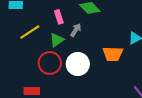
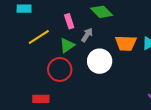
orange trapezoid: (113, 54) -> (126, 43), moved
white circle: (78, 64) -> (100, 61), moved

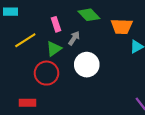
orange trapezoid: (126, 43) -> (122, 26), moved

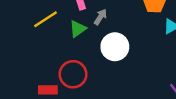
red circle: (46, 73) -> (73, 74), moved

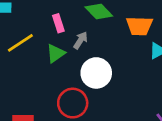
red circle: (73, 74) -> (73, 103), moved

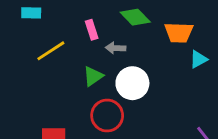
gray arrow: (81, 40) -> (116, 48), turned -120
green triangle: (56, 53) -> (93, 76), moved

